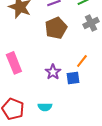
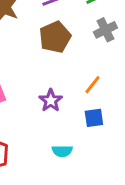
blue square: (73, 78) -> (94, 118), moved
cyan semicircle: (45, 107) -> (62, 151), moved

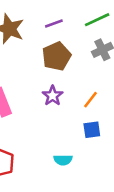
purple star: (51, 101) -> (53, 96), moved

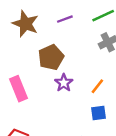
brown pentagon: (56, 56) -> (51, 57), moved

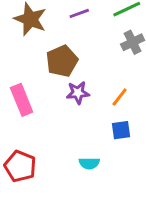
purple star: (64, 83) -> (78, 93), turned 30

